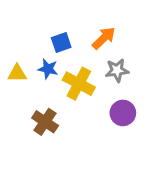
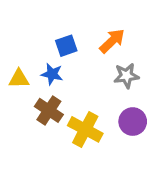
yellow cross: (79, 84) -> (85, 129), moved
brown cross: (45, 122) -> (49, 110), moved

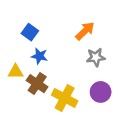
blue square: (66, 46) -> (30, 32), moved, turned -35
yellow triangle: (19, 79) -> (16, 72), moved

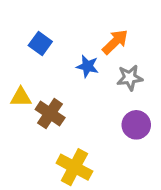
blue star: (39, 56) -> (87, 66), moved
yellow cross: (65, 98) -> (74, 167), moved

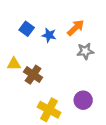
blue star: (87, 66) -> (49, 35), moved
purple circle: (136, 125) -> (83, 100), moved

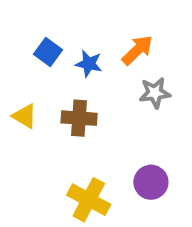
yellow triangle: (14, 64) -> (25, 116), turned 32
brown cross: (33, 75) -> (79, 118), moved, turned -30

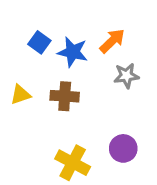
blue star: (89, 64) -> (73, 52), size x1.4
yellow triangle: (25, 116) -> (20, 95), turned -50

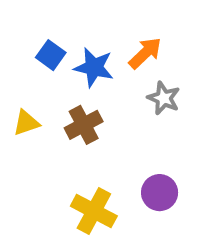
gray star: (126, 76) -> (164, 98), turned 30
brown cross: (65, 96) -> (84, 125), turned -32

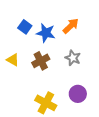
gray star: (164, 98) -> (73, 58), moved
yellow triangle: (26, 123) -> (13, 60), turned 48

